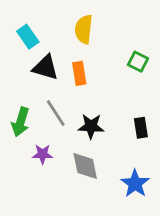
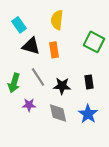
green square: (138, 62) -> (94, 42), size x1.5
black rectangle: (141, 128) -> (89, 82), moved
blue star: (135, 184) -> (88, 114), moved

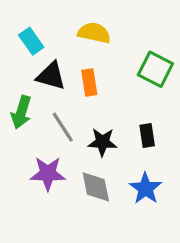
yellow semicircle: (57, 20) -> (94, 33), turned 96
green arrow: (14, 83) -> (21, 112), moved
purple star: (29, 105) -> (48, 174), size x1.5

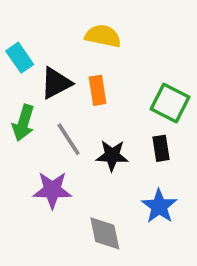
cyan rectangle: (31, 41) -> (20, 58), moved
green square: (155, 69) -> (170, 103), moved
black triangle: (51, 76) -> (56, 83), turned -44
gray diamond: (96, 187) -> (105, 233), moved

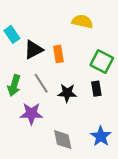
yellow semicircle: (103, 36) -> (82, 21), moved
green arrow: (23, 123) -> (14, 85), moved
blue star: (159, 206) -> (101, 136), moved

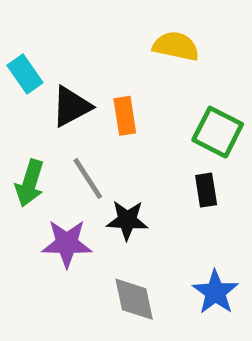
black star: (67, 93) -> (127, 220), moved

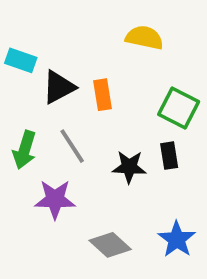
cyan rectangle: (25, 74) -> (21, 60), turned -36
black star: (127, 220) -> (129, 167), moved
gray diamond: (134, 299) -> (110, 245), turned -36

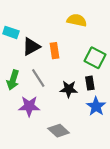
blue star: (177, 239) -> (96, 106), moved

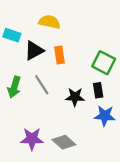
yellow semicircle: (77, 20) -> (50, 22), moved
purple star: (29, 106) -> (32, 139), moved
blue star: (96, 106) -> (105, 116), turned -30

